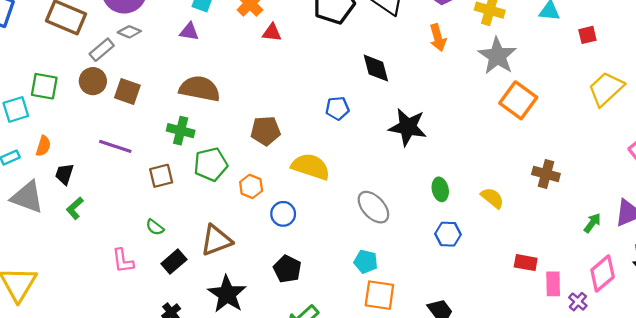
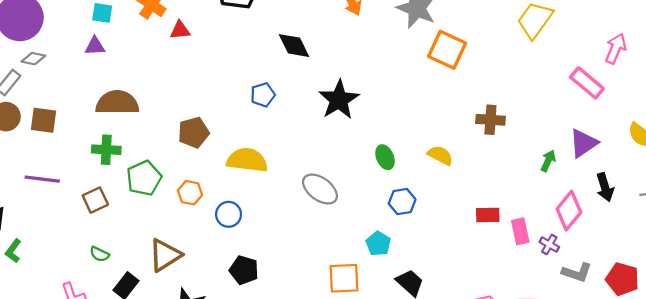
black star: (408, 127) -> (339, 100), turned -30
cyan pentagon: (366, 262) -> (378, 244), moved, turned 30

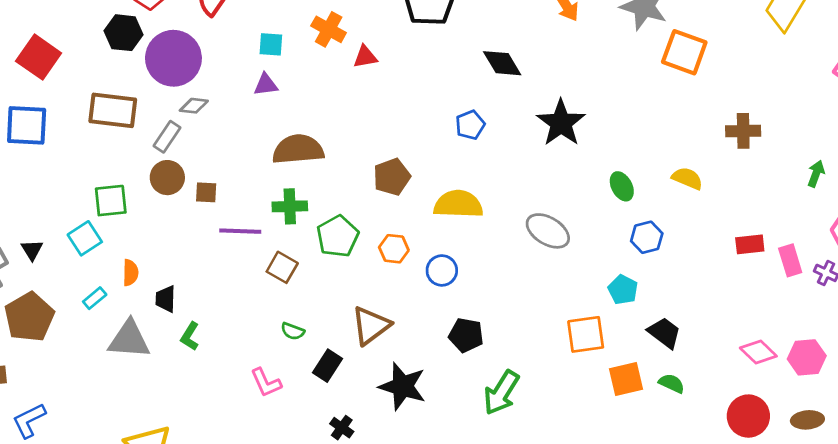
brown square: (44, 120) -> (206, 192), moved, size x0.7
purple line: (42, 179) -> (240, 231), moved
brown square: (95, 200) -> (282, 267), turned -30

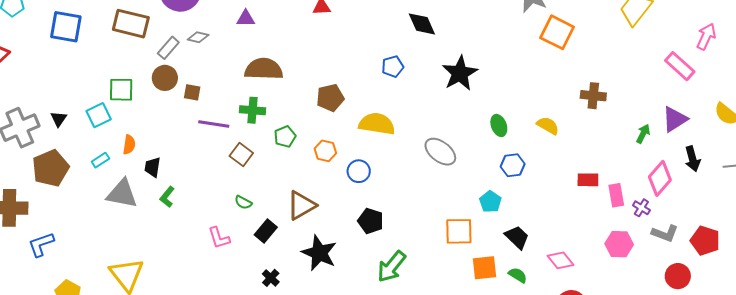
gray diamond: (194, 106) -> (198, 37), moved
green pentagon: (338, 236) -> (285, 137), size x0.7
pink diamond: (758, 352) -> (560, 260), moved
pink hexagon: (807, 357) -> (619, 244), moved

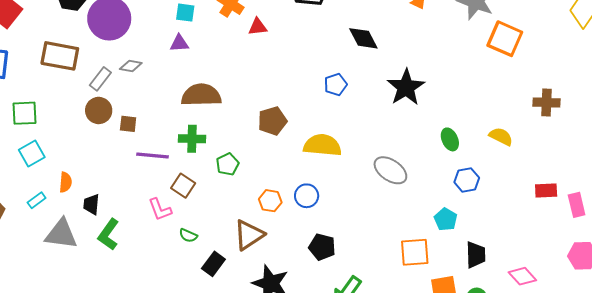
green square: (121, 90) -> (24, 113), moved
orange hexagon: (325, 151) -> (270, 201), moved
green L-shape: (167, 197) -> (108, 234), size x1.4
black trapezoid: (517, 237) -> (476, 255), turned 48
pink L-shape: (219, 238) -> (160, 209), moved

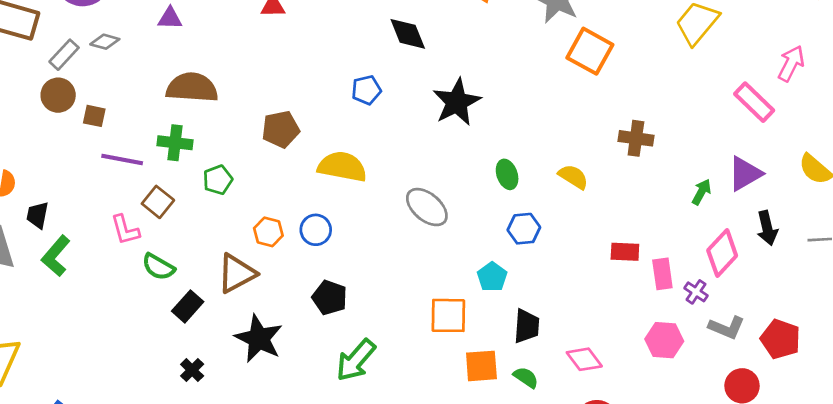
green semicircle: (188, 235) -> (158, 267), size x1.4

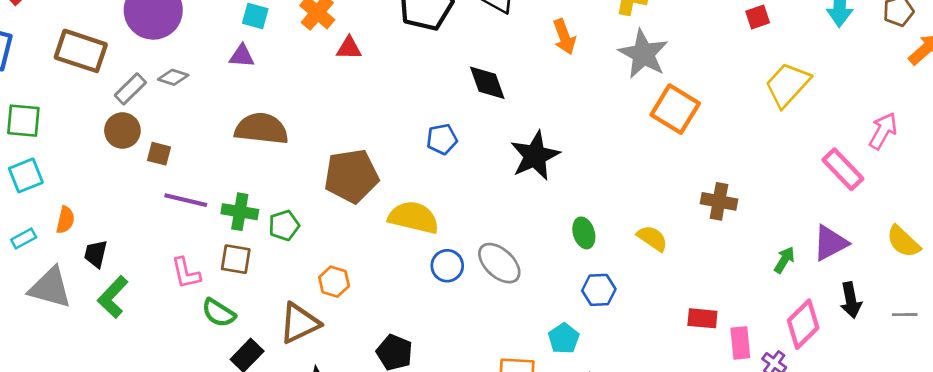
brown pentagon: (281, 129) -> (351, 176), size x1.4
green cross: (175, 143) -> (240, 212), moved
brown square: (158, 202) -> (236, 259), moved, turned -32
blue circle: (316, 230) -> (447, 266), moved

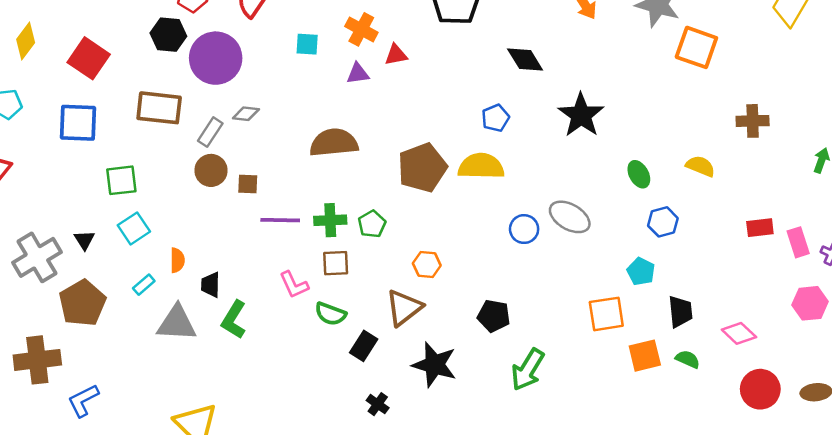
purple triangle: (242, 56) -> (358, 74), moved
yellow semicircle: (414, 217) -> (481, 166), moved

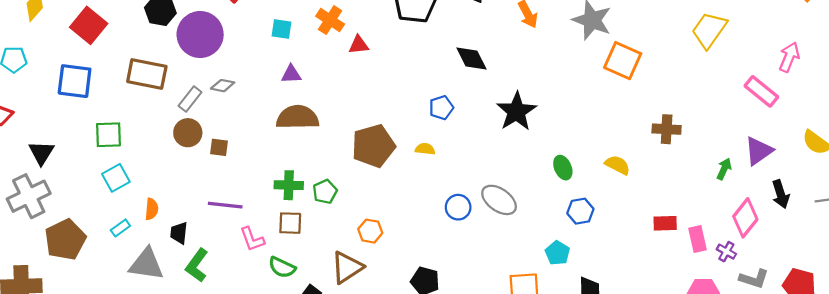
purple triangle: (358, 74) -> (291, 74), moved
yellow semicircle: (481, 166) -> (425, 149), size x0.5
purple line: (280, 220) -> (225, 205), moved
black triangle: (84, 240) -> (41, 153), moved, size x1.4

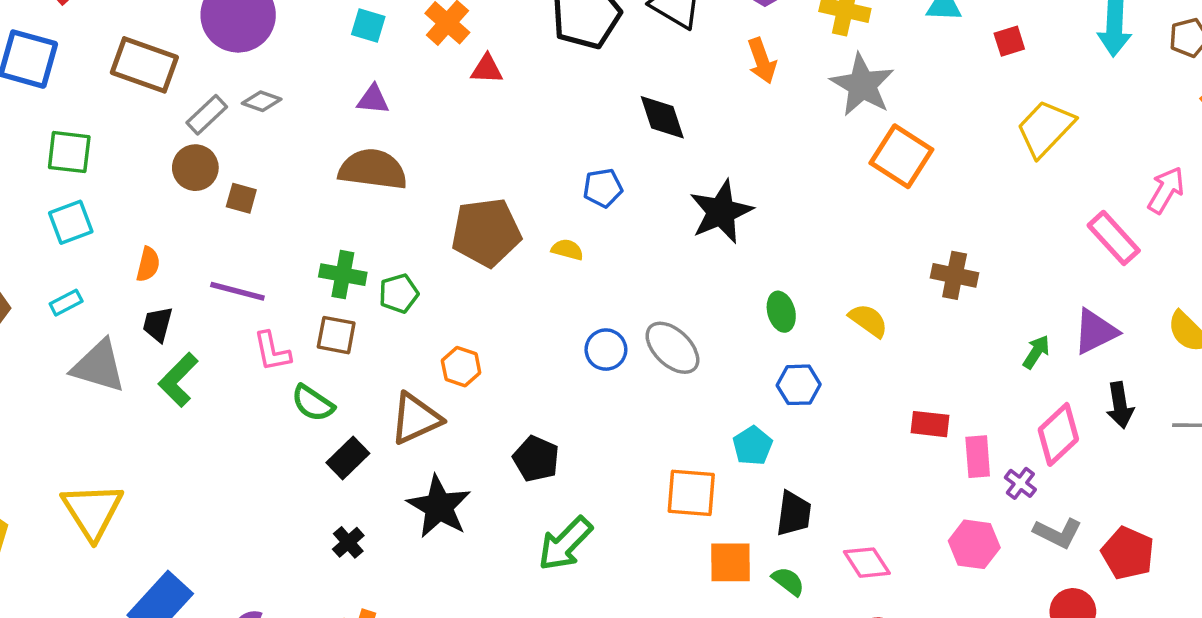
orange semicircle: (152, 209) -> (148, 264), moved

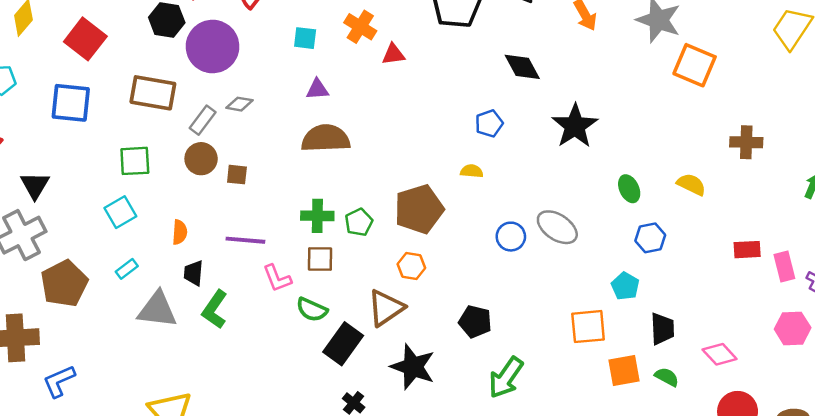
green square: (69, 152) -> (135, 161), moved
brown pentagon: (486, 232) -> (419, 209), moved
black rectangle: (348, 458) -> (343, 344), size x1.4

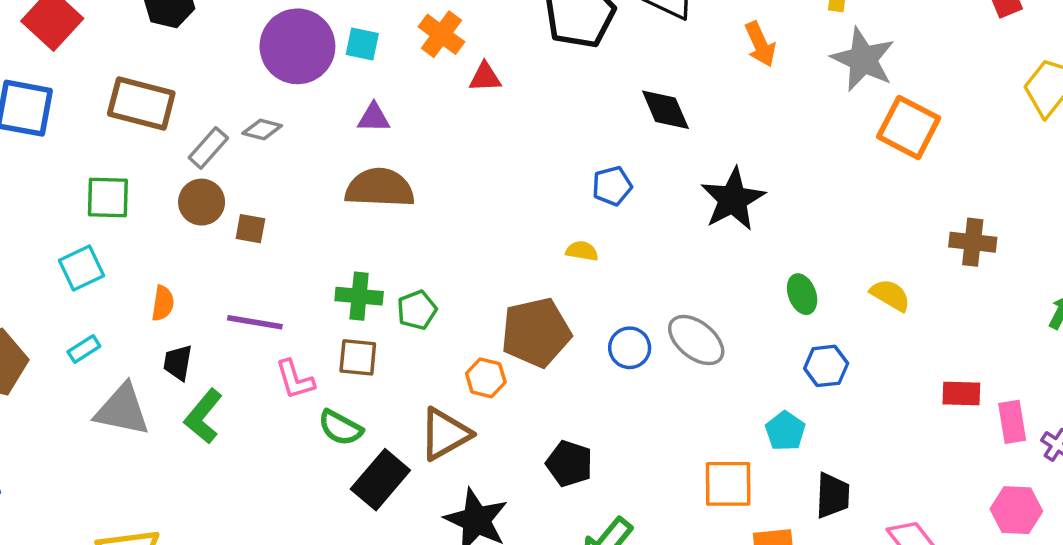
purple circle: (213, 47) -> (297, 46), moved
brown pentagon: (419, 209) -> (536, 332), moved

